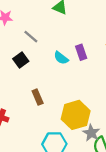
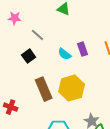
brown rectangle: (38, 97) -> (44, 89), size x1.6
yellow hexagon: (76, 115) -> (72, 88), moved

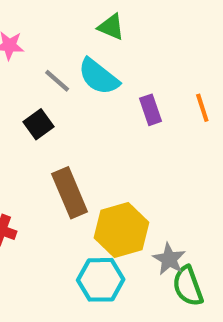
cyan semicircle: (65, 54) -> (99, 77), moved, size x1.5
yellow hexagon: (72, 88) -> (121, 230), moved

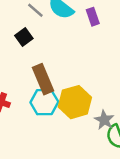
purple rectangle: (150, 110) -> (93, 17), moved
cyan hexagon: (101, 280) -> (44, 102), moved

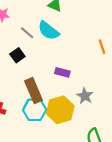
purple rectangle: (93, 17) -> (62, 72), moved, turned -56
gray star: (104, 120) -> (85, 96), moved

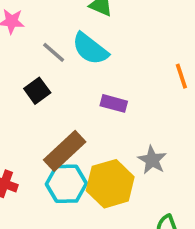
purple rectangle: (62, 72) -> (114, 103), moved
brown rectangle: (33, 91) -> (65, 151), turned 70

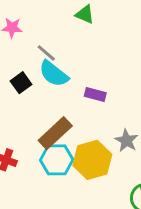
cyan semicircle: (90, 49) -> (54, 74), moved
black square: (37, 91) -> (21, 83), moved

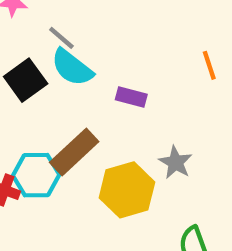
black square: (21, 83) -> (26, 80), size x1.4
cyan hexagon: (57, 160) -> (36, 175), moved

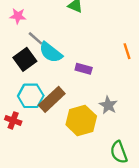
gray line: (61, 38) -> (35, 38), moved
cyan hexagon: (36, 175) -> (31, 96), moved

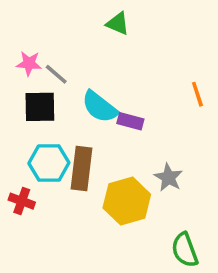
pink star: (18, 16) -> (29, 63), moved
cyan semicircle: (51, 52) -> (100, 107), moved
black square: (25, 59) -> (40, 107), turned 35
brown rectangle: (52, 99) -> (82, 168), turned -40

